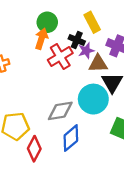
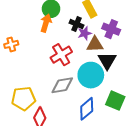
red cross: (60, 57) -> (61, 55), moved
blue diamond: (71, 138) -> (87, 109), moved

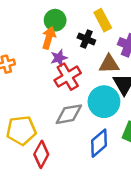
purple star: (85, 33) -> (59, 58), moved

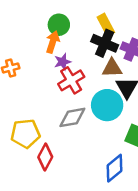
black cross: (86, 39) -> (105, 43), moved, size x1.5
blue diamond: (99, 143) -> (114, 168), moved

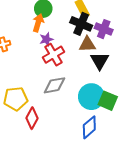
cyan circle: (107, 105) -> (91, 97), moved

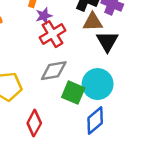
green square: (108, 101) -> (73, 93), moved
red diamond: (32, 118) -> (34, 123), moved

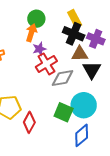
gray diamond: (54, 71) -> (63, 78), moved
red diamond: (34, 123) -> (29, 122), moved

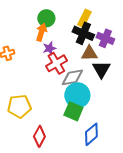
yellow rectangle: (75, 19) -> (84, 18), turned 54
cyan circle: (84, 105) -> (77, 95), moved
red diamond: (29, 122) -> (39, 136), moved

